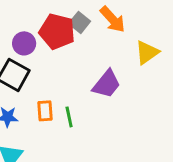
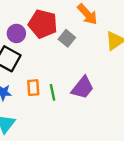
gray square: (80, 22) -> (67, 38), moved
purple trapezoid: (107, 84) -> (83, 88), moved

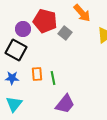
purple trapezoid: (83, 88) -> (65, 104), moved

